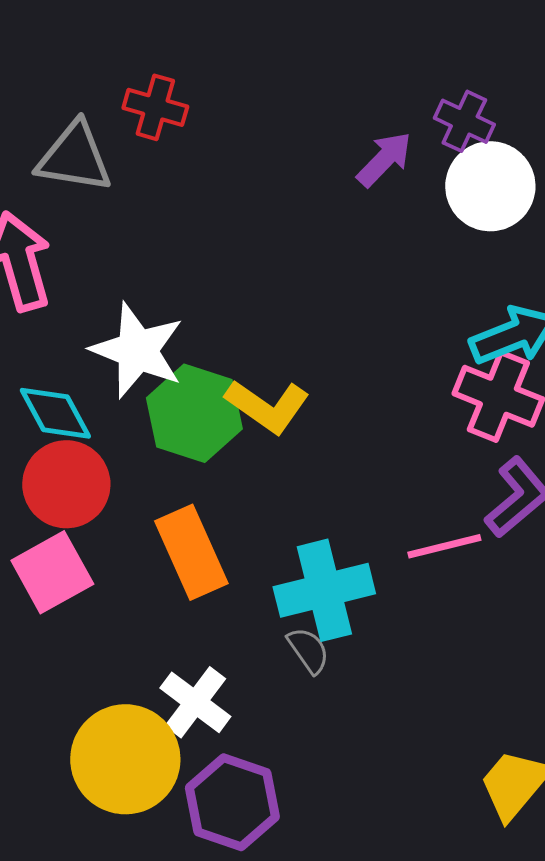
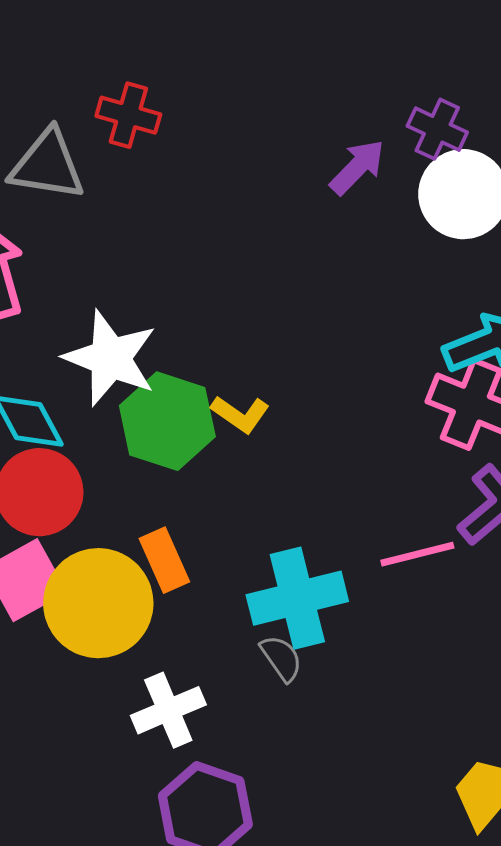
yellow L-shape: (267, 406) -> (240, 414), size x0.7
orange rectangle: (191, 552) -> (164, 560), size x0.7
white cross: (195, 702) -> (168, 710), turned 30
yellow circle: (125, 759) -> (98, 603), moved

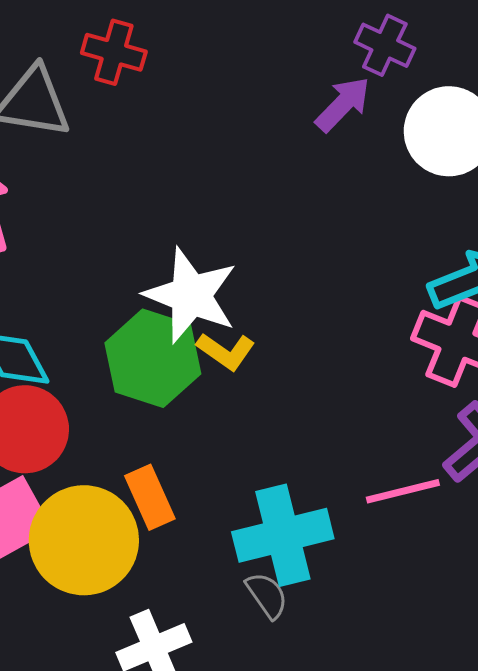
purple cross: (437, 129) -> (385, 45), moved
white star: (110, 358) -> (191, 295), moved

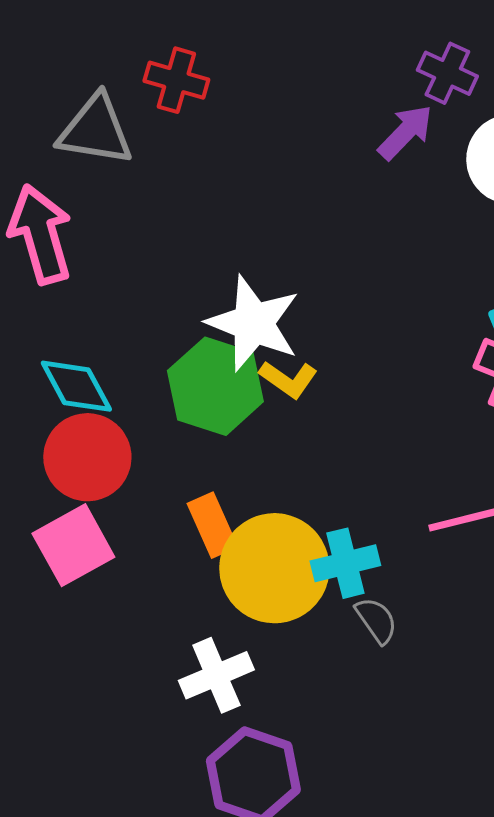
cyan cross: (283, 535) -> (345, 563), size x0.7
yellow circle: (84, 540) -> (274, 568), moved
gray semicircle: (267, 595) -> (376, 620), moved

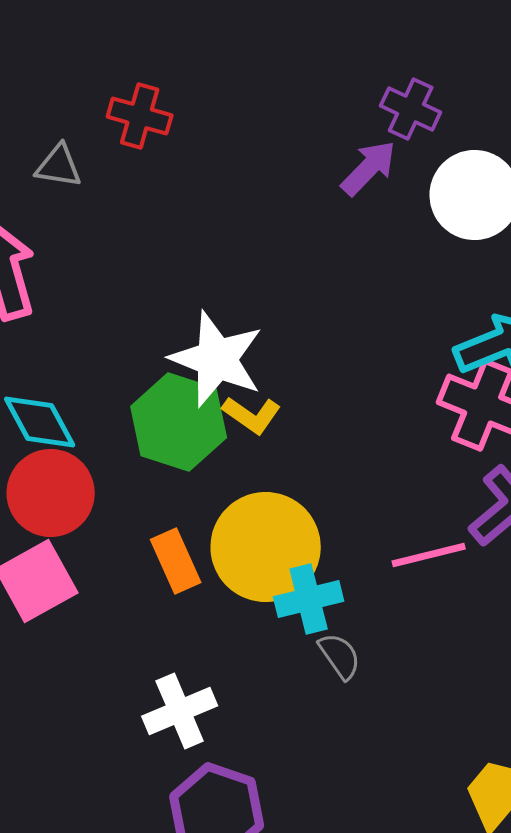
gray triangle: (95, 130) -> (59, 166), size x0.6
yellow circle: (274, 568) -> (266, 547), moved

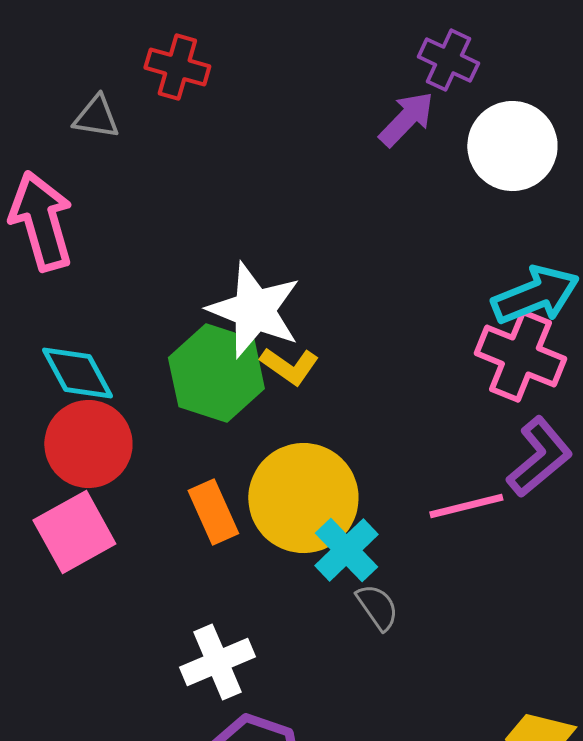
cyan cross: (309, 599) -> (346, 550), turned -30

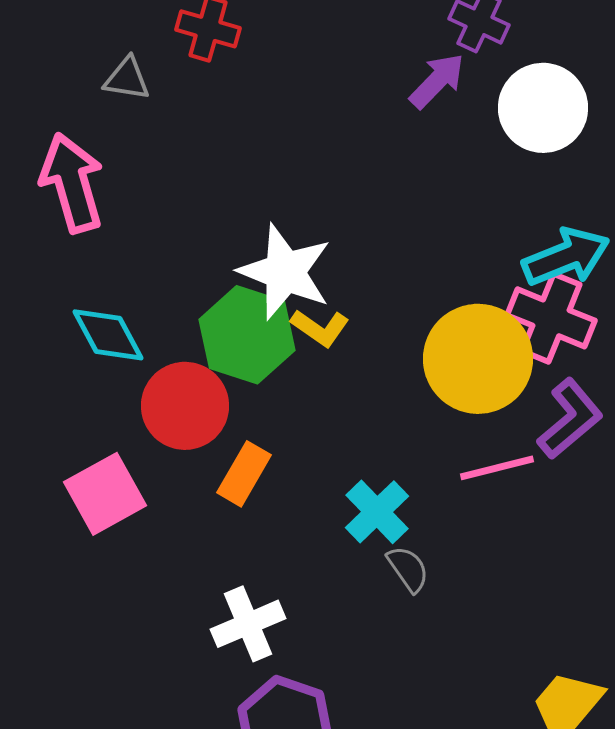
red circle: (88, 444) -> (185, 406), moved
yellow circle: (303, 498) -> (478, 359), moved
orange rectangle: (213, 512) -> (244, 474), turned 54

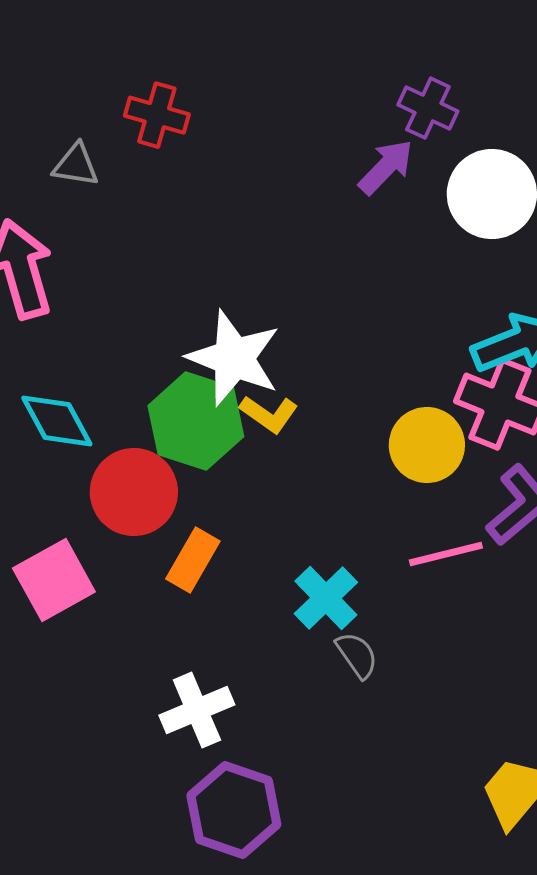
yellow circle: (478, 359) -> (427, 445), size x0.7

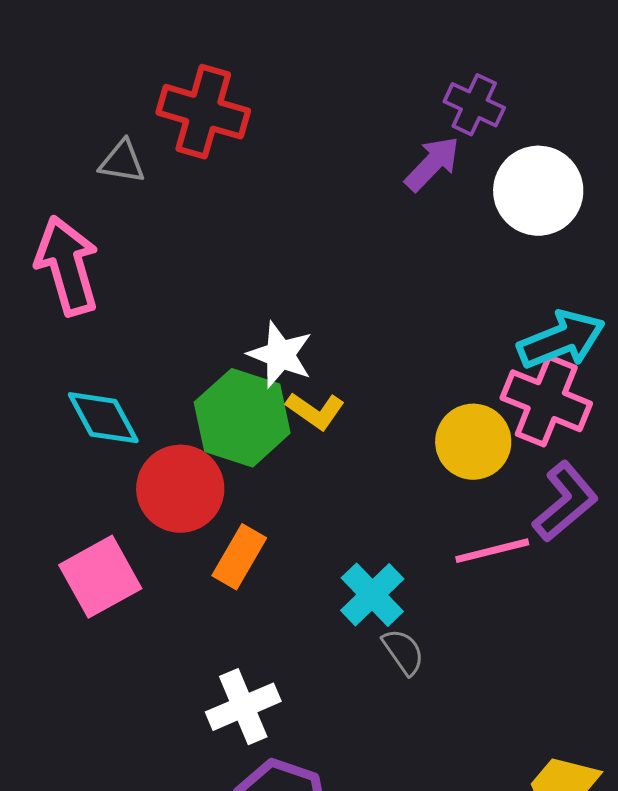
red cross: (157, 115) -> (203, 112), size x1.4
white star: (234, 358) -> (280, 355), size x0.7

